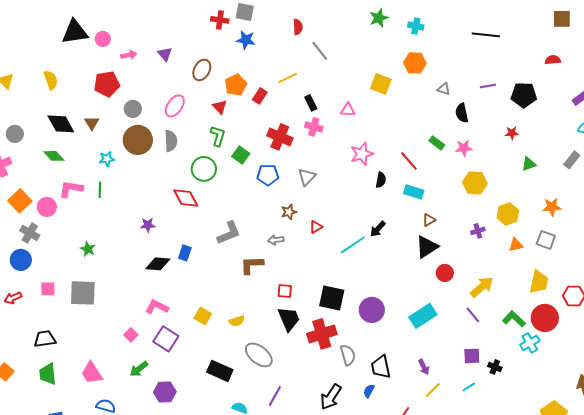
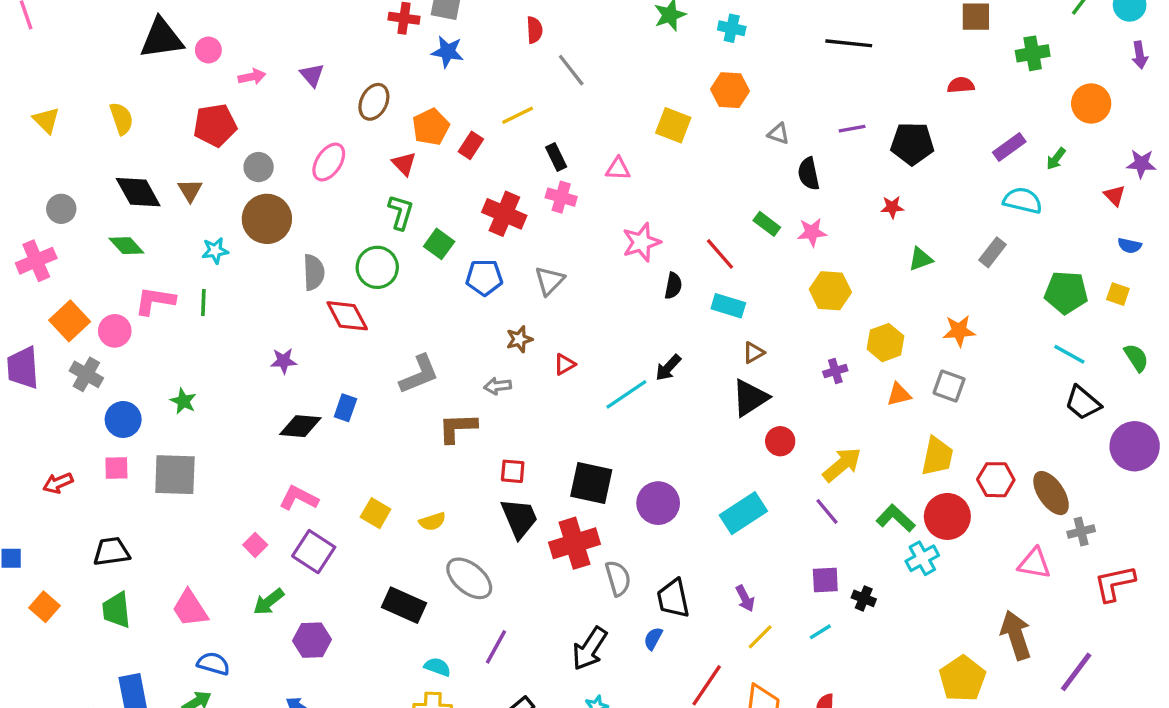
gray semicircle: (171, 141) -> (314, 272), moved
blue circle: (21, 260) -> (123, 419), moved

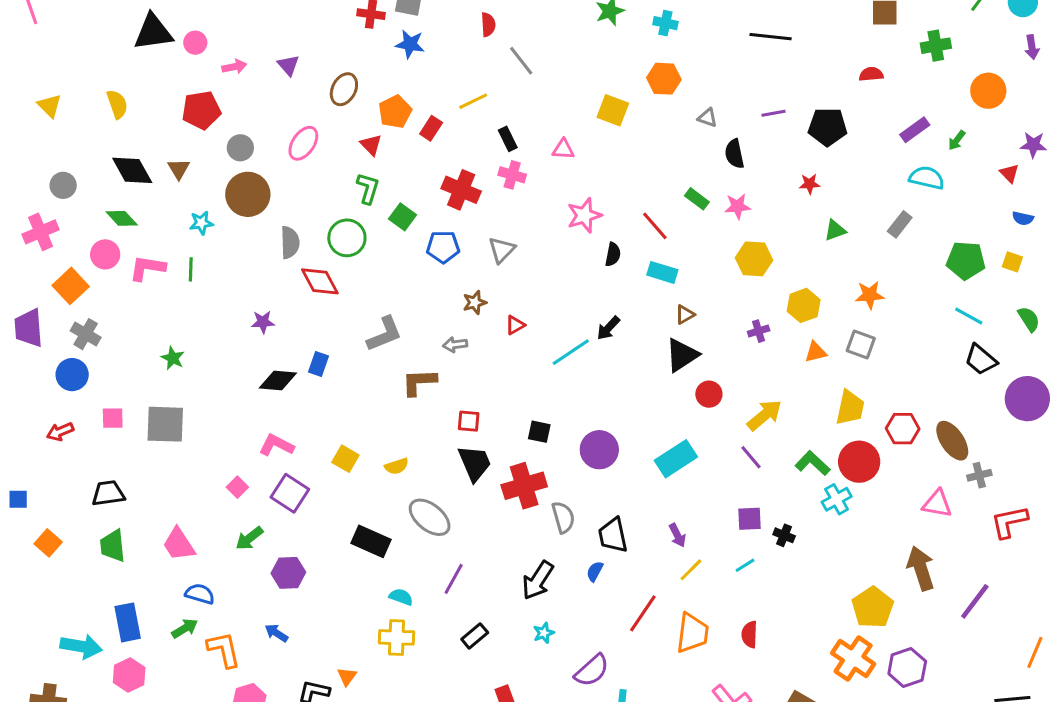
pink circle: (115, 331) -> (105, 254), moved
blue circle: (123, 419) -> (72, 375), moved
black square: (591, 483) -> (539, 432), size x0.6

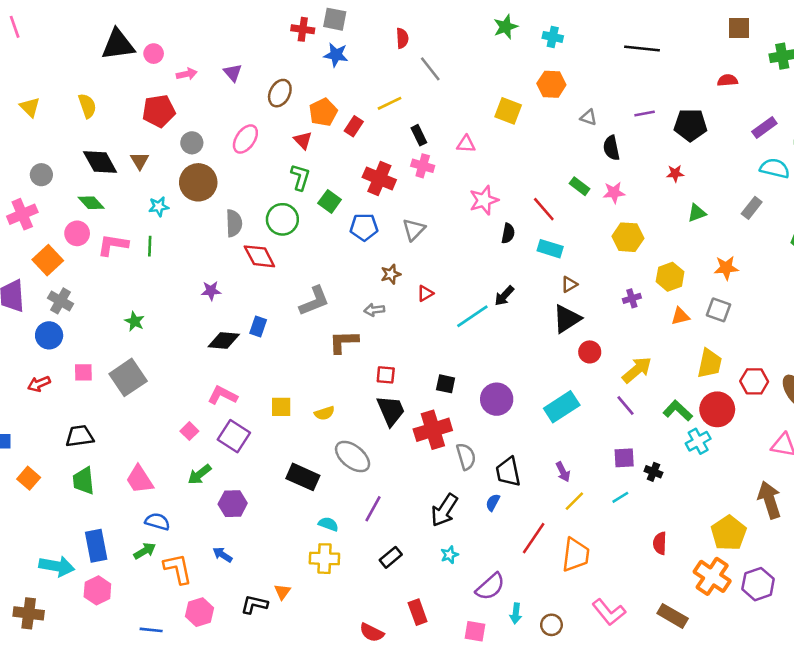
gray square: (165, 424) -> (128, 377), turned -36
yellow square: (345, 459) -> (281, 407), turned -30
red semicircle: (750, 634) -> (660, 543), moved

